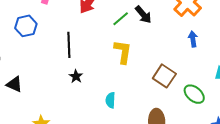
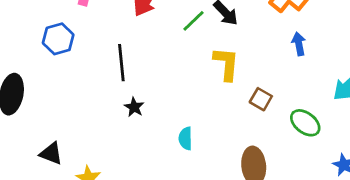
yellow L-shape: (123, 52) -> (226, 64), moved
brown square: (164, 76) -> (261, 99), size x0.7
black triangle: (14, 84) -> (51, 153), moved

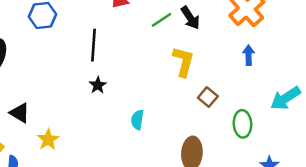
green ellipse: (305, 123) -> (242, 124), turned 40

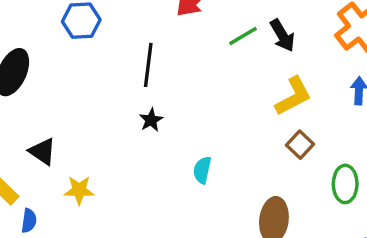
yellow L-shape: (183, 62) -> (293, 96), moved, turned 44
yellow star: (48, 140) -> (79, 190), turned 30

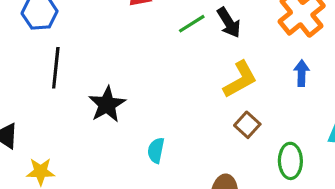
black line: (148, 65) -> (56, 68), moved
black star: (151, 120) -> (107, 104), size x1.6

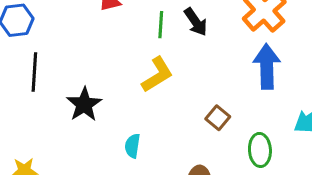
green line: (192, 24) -> (161, 25), turned -52
blue arrow: (302, 73) -> (267, 67), size x1.8
yellow L-shape: (240, 79) -> (157, 75), moved

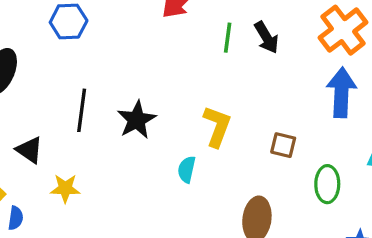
black line: (34, 72) -> (82, 110), moved
yellow L-shape: (157, 75) -> (217, 126), moved, turned -42
brown square: (218, 118) -> (283, 145), turned -30

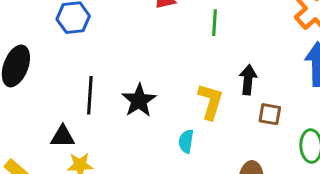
black arrow: (266, 37) -> (248, 80), moved, turned -140
black triangle: (29, 150) -> (63, 137), moved, turned -30

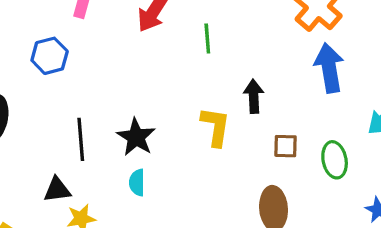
brown square: (270, 114) -> (286, 146), moved
cyan semicircle: (186, 141) -> (137, 182), moved

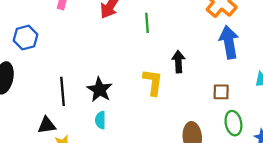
blue hexagon: (50, 56) -> (25, 38), moved
brown square: (286, 146) -> (221, 92), moved
green ellipse: (335, 160) -> (233, 123), moved

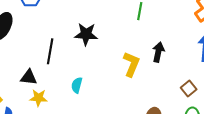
black star: (100, 90) -> (86, 34), moved, turned 30
brown square: (221, 92) -> (189, 88), turned 35

